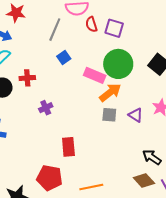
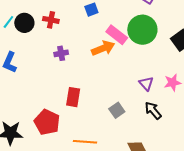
orange arrow: (110, 92) -> (103, 48), moved
gray square: (109, 115) -> (117, 110), moved, turned 35
black arrow: (152, 157) -> (153, 110), moved

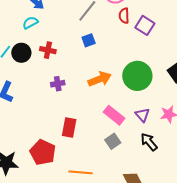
green circle: (142, 30) -> (137, 76), moved
pink rectangle: (117, 35) -> (114, 115), moved

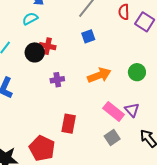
black circle: (21, 53) -> (35, 52), moved
green circle: (137, 76) -> (137, 72), size x0.6
purple triangle: (142, 115) -> (132, 110), moved

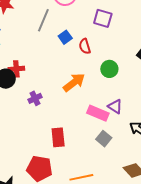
red semicircle: (124, 12) -> (85, 46), moved
blue square: (88, 36) -> (65, 37), moved

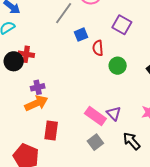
green circle: (109, 69) -> (118, 66), moved
orange arrow: (74, 82) -> (36, 103), moved

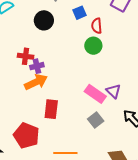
red cross: (26, 54) -> (26, 56), moved
black circle: (14, 61) -> (44, 20), moved
green circle: (118, 66) -> (93, 46), moved

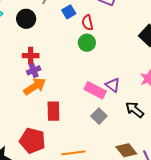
black circle: (44, 20) -> (26, 19), moved
red cross: (26, 56) -> (31, 56), moved

